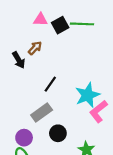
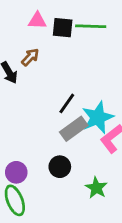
black square: (60, 25) -> (63, 28), turned 35
black line: (50, 84) -> (67, 103), moved
gray rectangle: (42, 113) -> (74, 129), moved

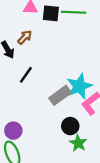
black line: (67, 103) -> (26, 75), moved
black circle: (60, 167) -> (70, 126), moved

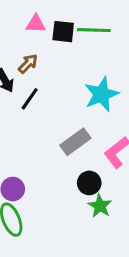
black line: (26, 75) -> (30, 99), moved
cyan star: (79, 86) -> (101, 94), moved

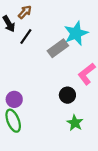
gray rectangle: (75, 142) -> (58, 48), moved
green star: (100, 206) -> (75, 123), moved

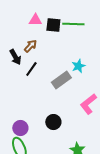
cyan star: (76, 33) -> (78, 66), size x0.6
black circle: (67, 95) -> (53, 122), moved

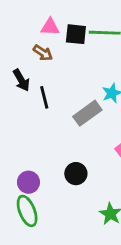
brown arrow: (30, 46) -> (43, 53), moved, turned 80
black line: (31, 69) -> (44, 97), turned -49

